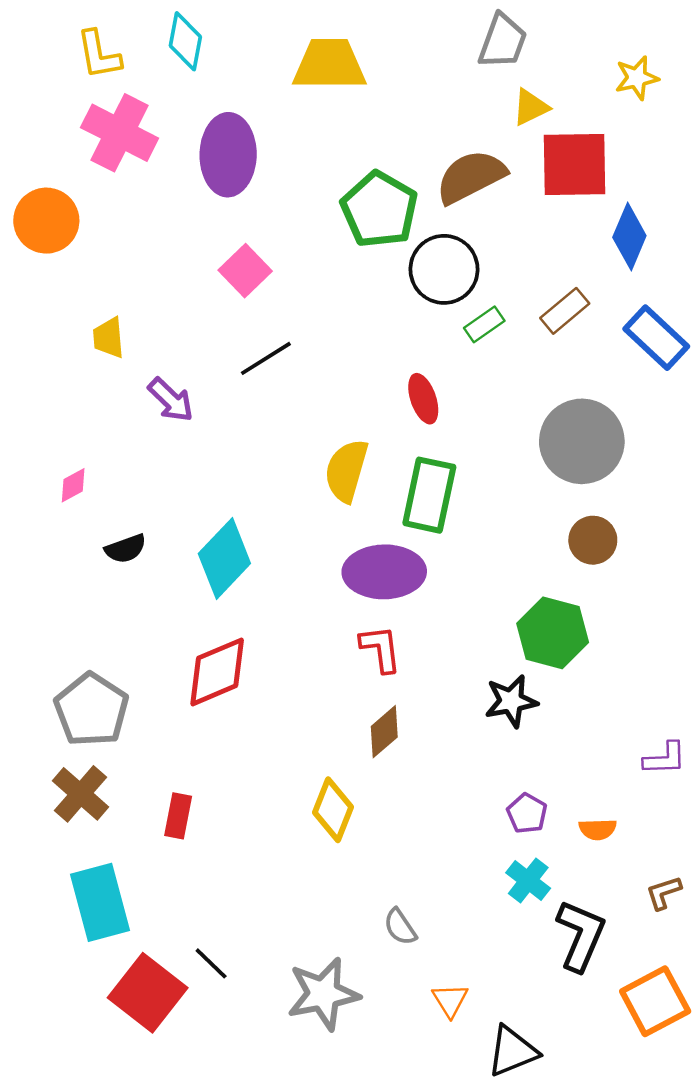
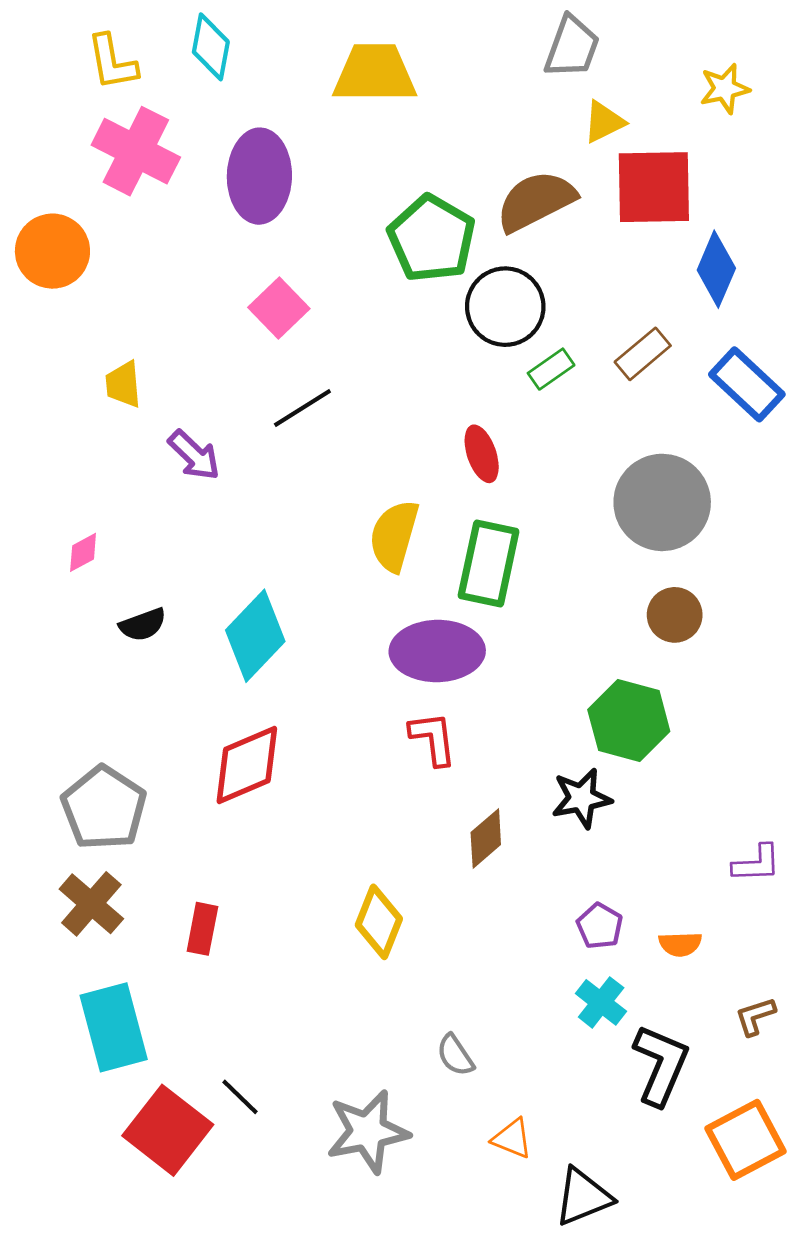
brown diamond: (384, 732) -> (486, 839), moved
orange triangle: (450, 1000) -> (512, 1139), turned -36

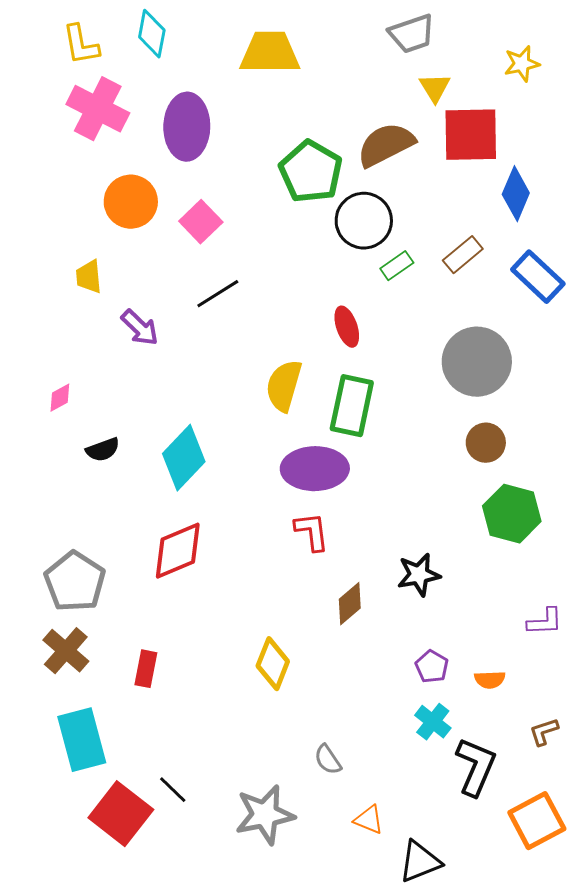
gray trapezoid: (572, 47) -> (412, 34), turned 51
yellow triangle: (604, 122) -> (435, 88), turned -36
orange circle: (52, 251) -> (131, 202), moved
green hexagon: (629, 720) -> (512, 514), moved

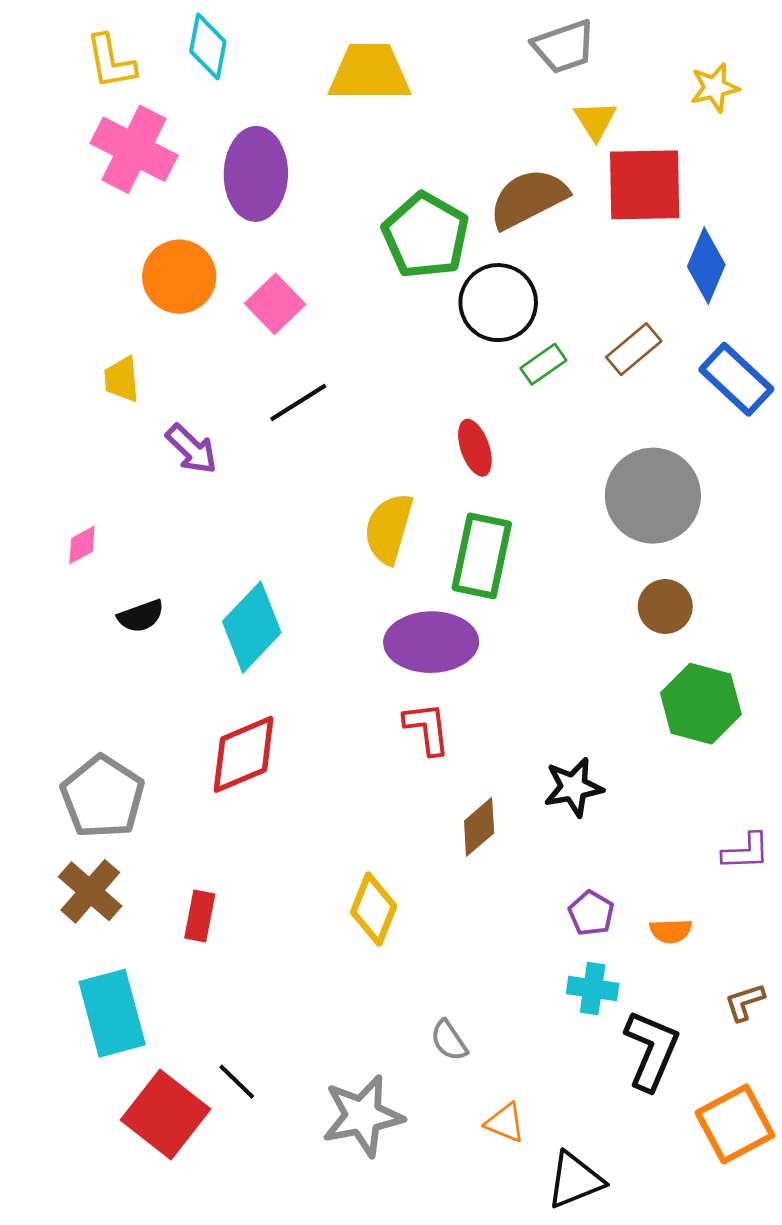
cyan cross: (433, 722) -> (593, 988), turned -30

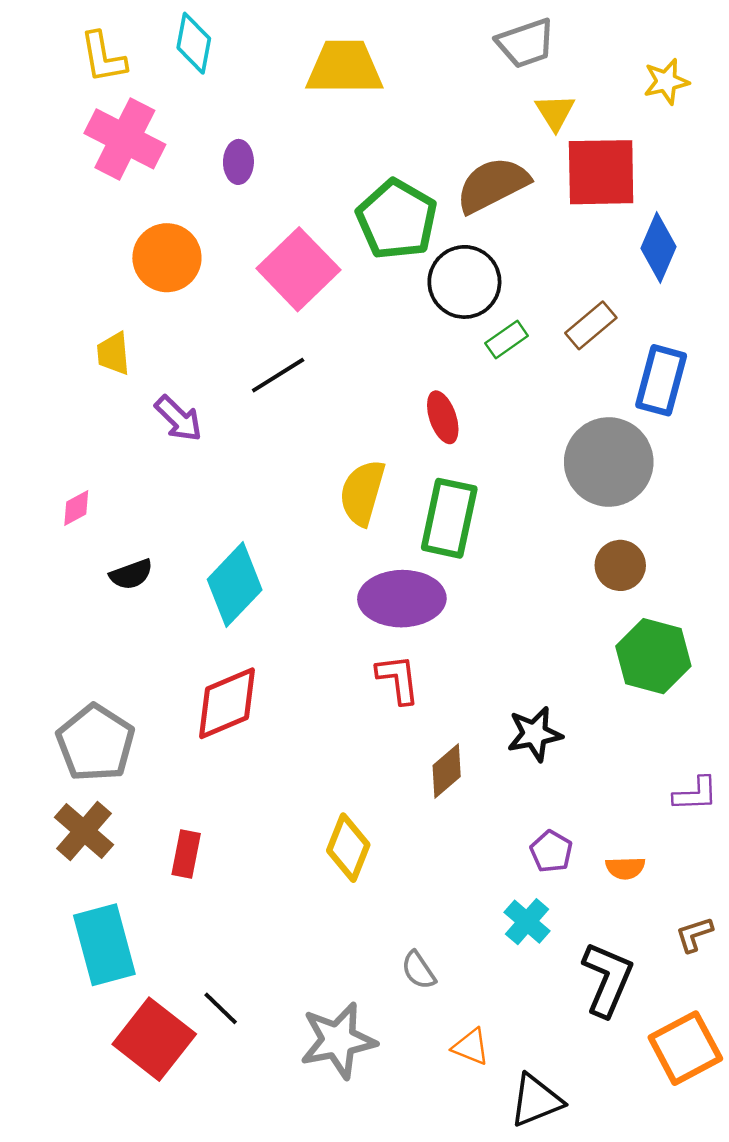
purple ellipse: (256, 174) -> (238, 162), size x0.5
pink square: (275, 304) -> (298, 269), moved, size x1.5
blue rectangle: (736, 379) -> (661, 380), moved, turned 62
cyan cross: (593, 988) -> (527, 922), moved, turned 33

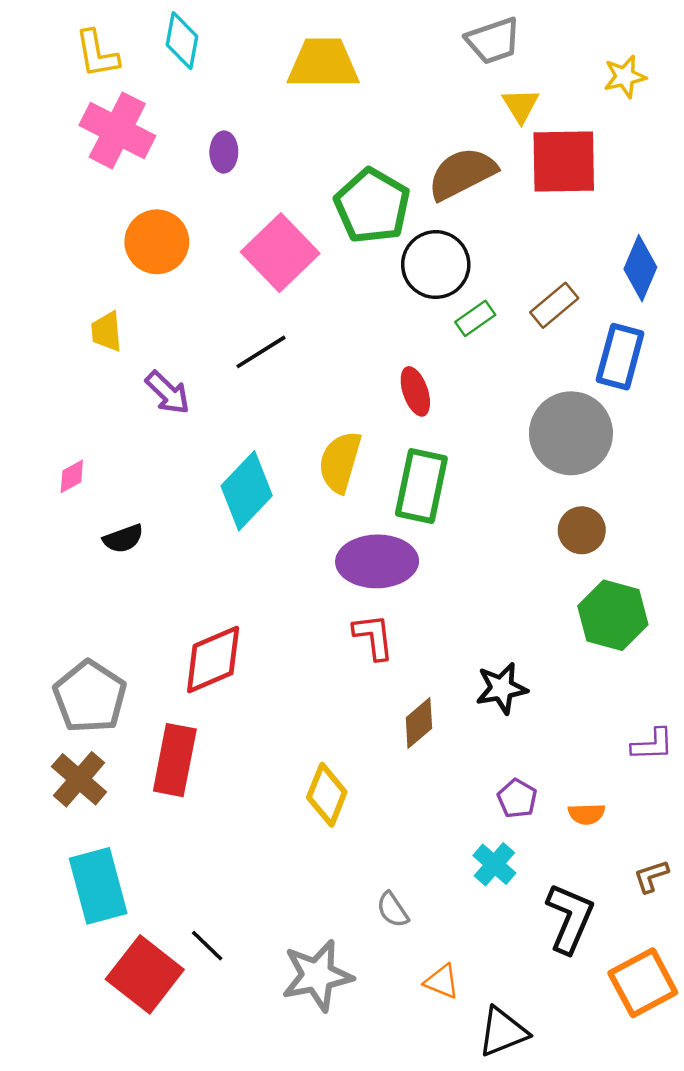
blue diamond: (659, 247) -> (640, 268), moved
cyan diamond: (235, 585) -> (247, 491), moved
red rectangle: (186, 854) -> (175, 760), moved, size x1.6

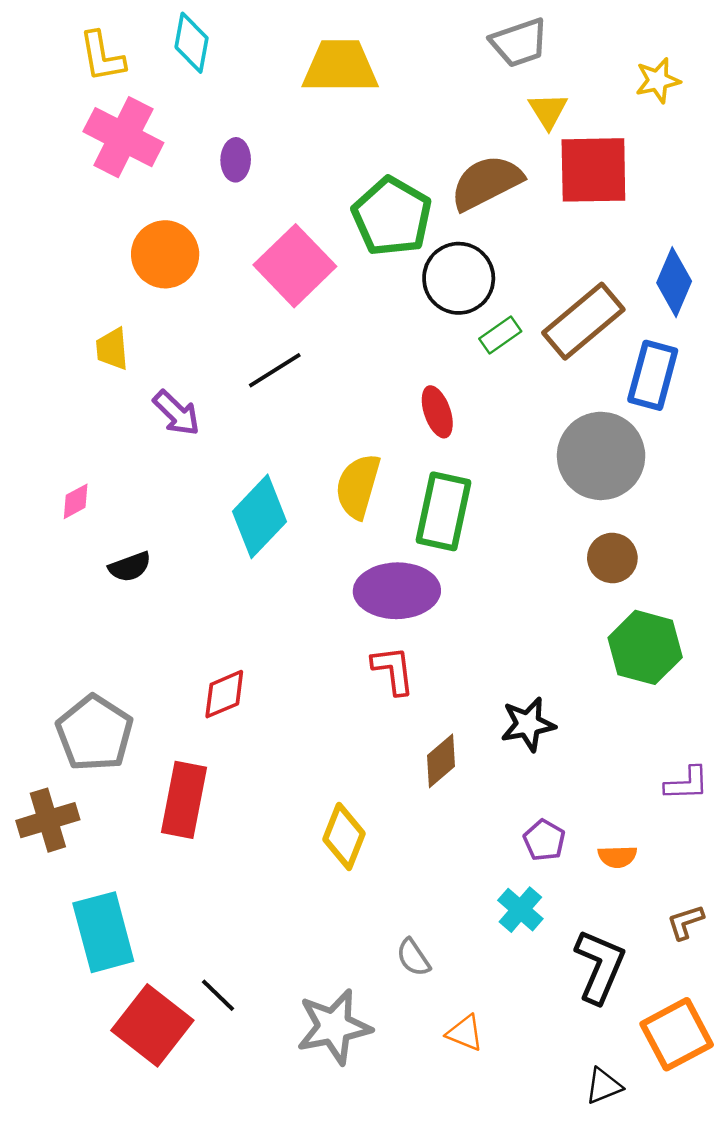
brown rectangle: (554, 305) -> (583, 321), size x1.6
red diamond: (213, 660) -> (224, 694), size x0.7
brown cross: (79, 779) -> (48, 820), moved, turned 32
black triangle: (503, 1032) -> (604, 1086), moved, size x0.7

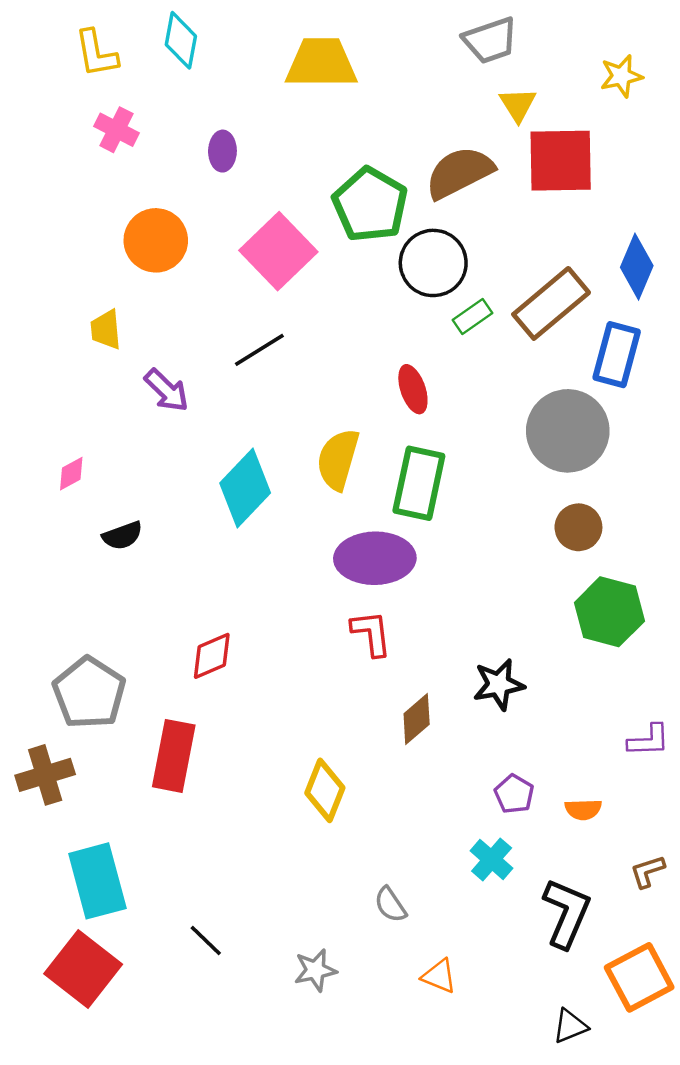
pink cross: (123, 137) -> (117, 130), size x0.6
red square: (152, 1025) -> (83, 969), moved
gray star: (334, 1027) -> (315, 970), size x0.6

